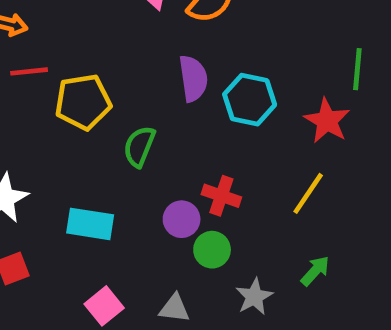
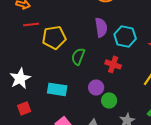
red cross: (221, 196) -> (113, 64), moved

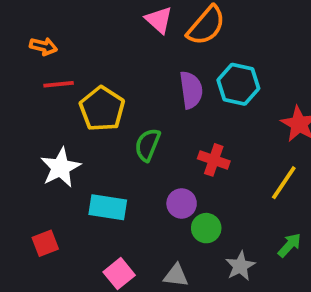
cyan hexagon: (125, 36) -> (238, 84), moved
yellow pentagon: (54, 37) -> (102, 109), turned -30
white star: (20, 78) -> (60, 168), moved

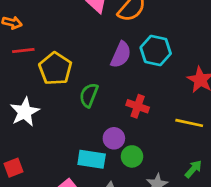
purple semicircle: (191, 90) -> (121, 55), turned 32
yellow line: (284, 183) -> (189, 123), turned 68
cyan rectangle: (108, 207) -> (92, 159), moved

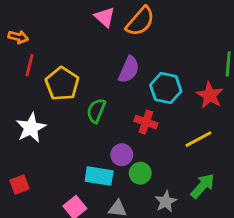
red line: (23, 50) -> (29, 65), turned -70
cyan hexagon: (156, 50) -> (166, 88), moved
yellow line: (189, 123) -> (198, 139), turned -40
green arrow: (193, 169) -> (203, 186), size x1.4

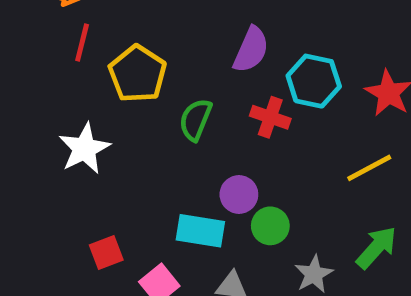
red cross: (146, 122) -> (270, 117), moved
red square: (20, 185) -> (106, 252), moved

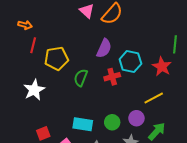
yellow pentagon: (138, 74) -> (56, 58), turned 30
red cross: (270, 117) -> (112, 77), turned -35
purple circle: (239, 194) -> (136, 118), moved

